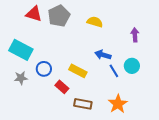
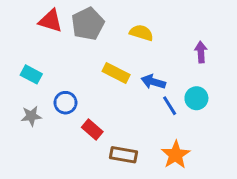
cyan rectangle: (21, 50) -> (31, 74), size x0.6
yellow rectangle: (78, 71) -> (116, 73), moved

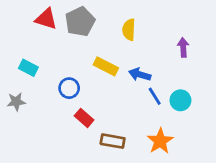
yellow semicircle: (141, 33) -> (129, 30), turned -105
cyan circle: (196, 98) -> (180, 100), moved
blue circle: (65, 103) -> (69, 88), moved
gray star: (31, 116) -> (16, 102), moved

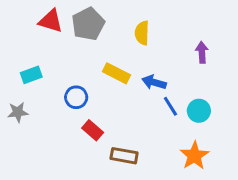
cyan rectangle: (28, 68) -> (31, 75), turned -48
orange star: (160, 141) -> (194, 156), moved

